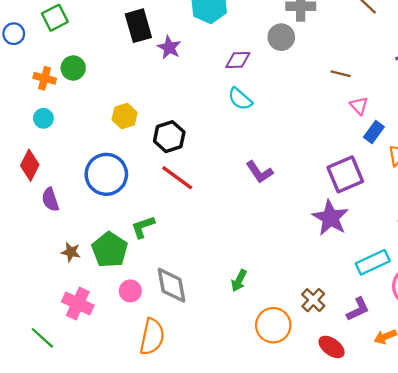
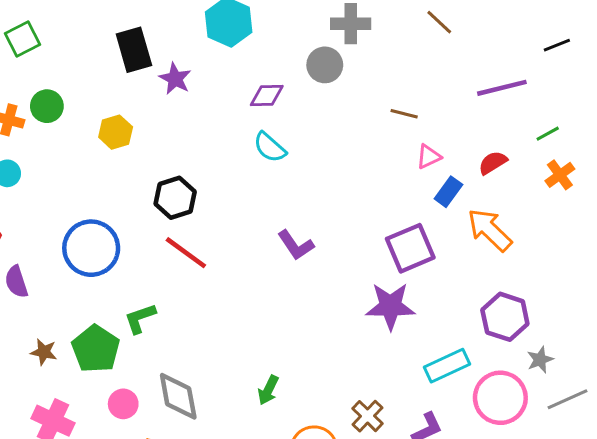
pink triangle: (359, 106) -> (429, 157), turned 48
yellow hexagon: (125, 116) -> (116, 132), moved
purple star: (330, 218) -> (390, 306), turned -30

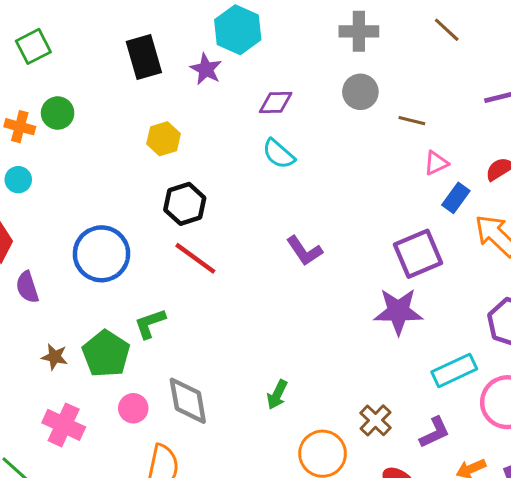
gray circle: (325, 65) -> (360, 92), moved
purple star: (175, 79) -> (206, 69), moved
yellow hexagon: (116, 132) -> (164, 139), moved

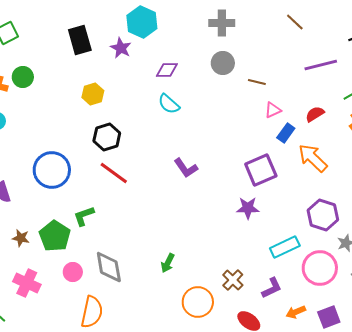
brown line: (447, 30) -> (295, 22), moved
purple star: (398, 311) -> (248, 208), size x0.7

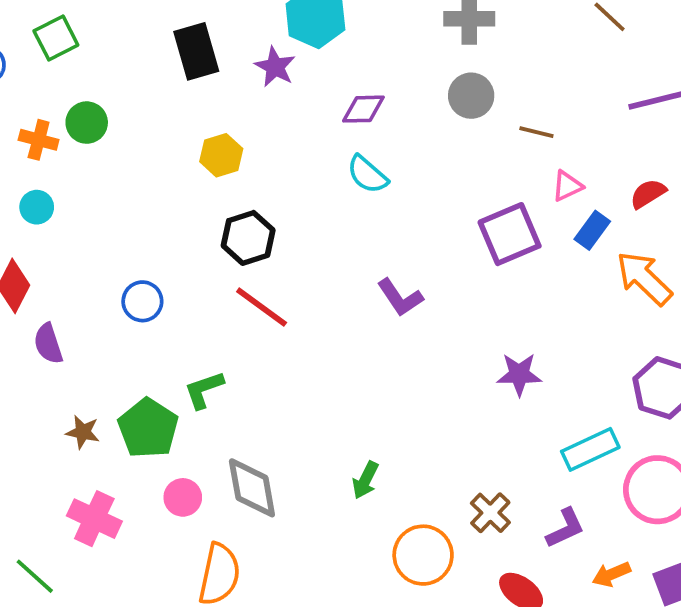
blue circle: (52, 170) -> (142, 301), size x0.6
purple square: (261, 170) -> (510, 234), moved

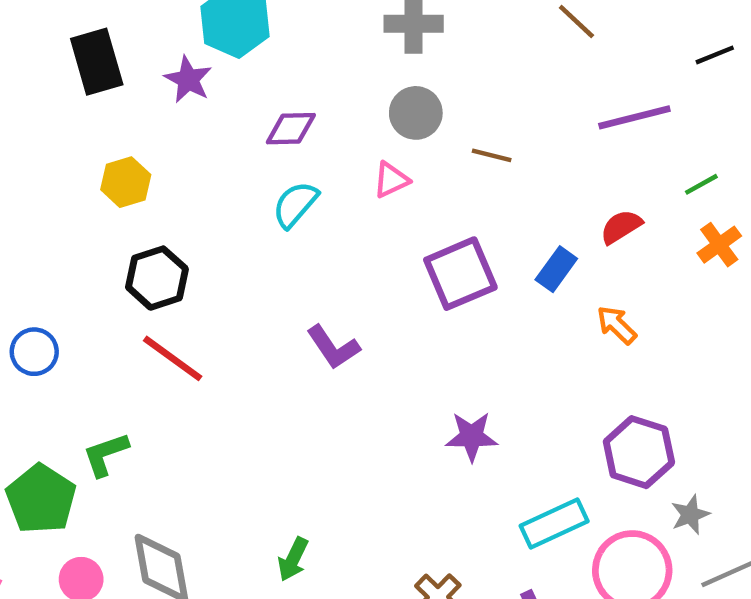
cyan semicircle: (367, 174) -> (295, 204), turned 90
pink triangle: (567, 186) -> (391, 180), moved
orange arrow: (644, 278) -> (617, 325), size x0.6

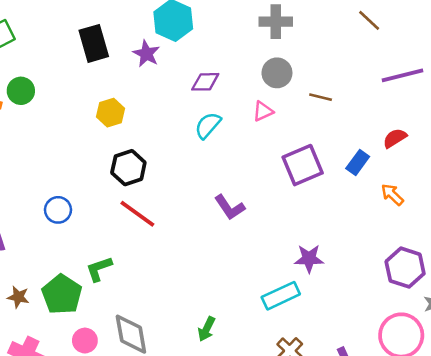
cyan rectangle: (554, 524) -> (281, 296), moved

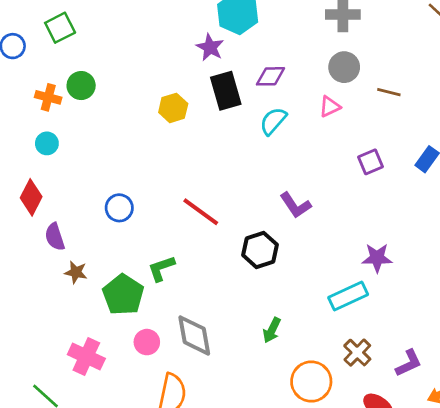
black rectangle: (94, 43) -> (226, 91), moved
purple square: (303, 165) -> (370, 162), size x0.6
black hexagon: (128, 168) -> (260, 250), moved
brown star: (18, 297) -> (76, 272), moved

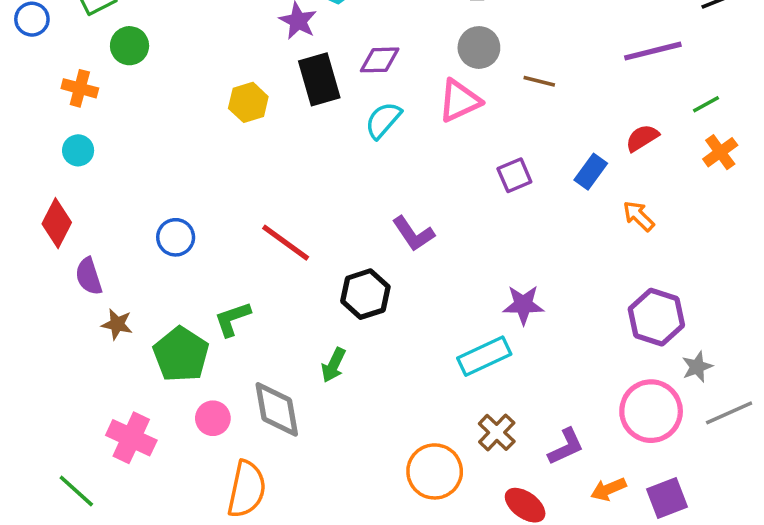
green circle: (81, 86) -> (130, 46), moved
pink triangle: (330, 107) -> (459, 101), size x1.5
green arrow: (272, 330) -> (334, 365), moved

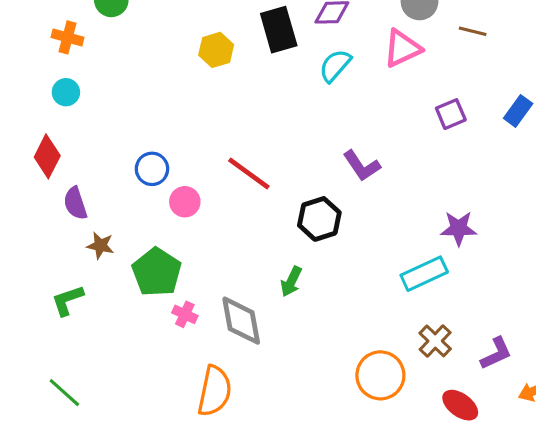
green L-shape: (232, 319) -> (67, 300), moved
pink circle: (213, 418) -> (185, 202), moved
pink cross: (131, 438) -> (185, 314), moved, size x0.6

